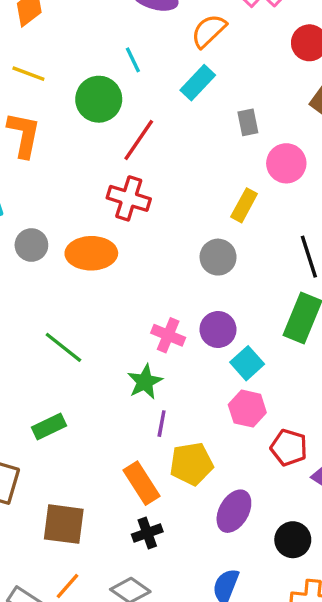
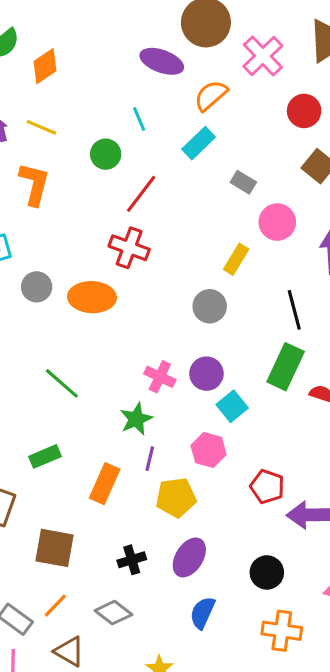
green circle: (99, 99) -> (106, 154), size x0.7
gray rectangle: (248, 122) -> (243, 182), turned -50
pink hexagon: (247, 409) -> (209, 450), moved
orange rectangle: (141, 483) -> (105, 484), moved, turned 54
purple ellipse: (234, 511) -> (189, 557), moved

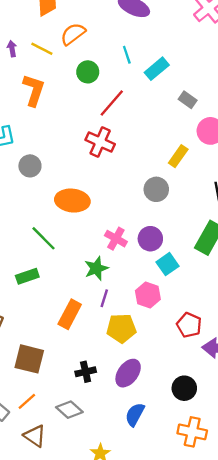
orange semicircle: (211, 95) -> (73, 34), moved
cyan line: (139, 119) -> (127, 55), moved
orange ellipse: (92, 297) -> (72, 201), moved
green rectangle: (45, 456) -> (27, 276), moved

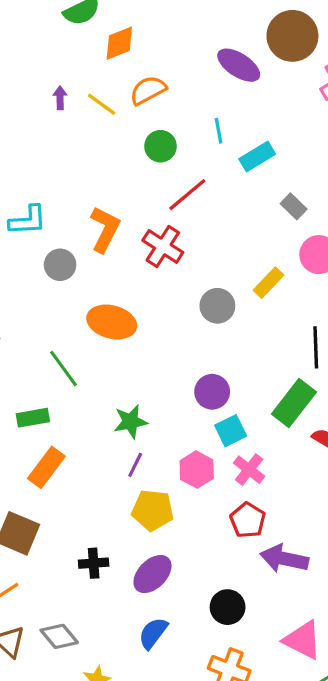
orange L-shape: (34, 90) -> (105, 229), moved
gray circle: (156, 189) -> (217, 306), moved
pink cross: (116, 239) -> (249, 470), moved
orange rectangle: (70, 314) -> (46, 467), moved
gray diamond: (69, 410) -> (59, 636), moved

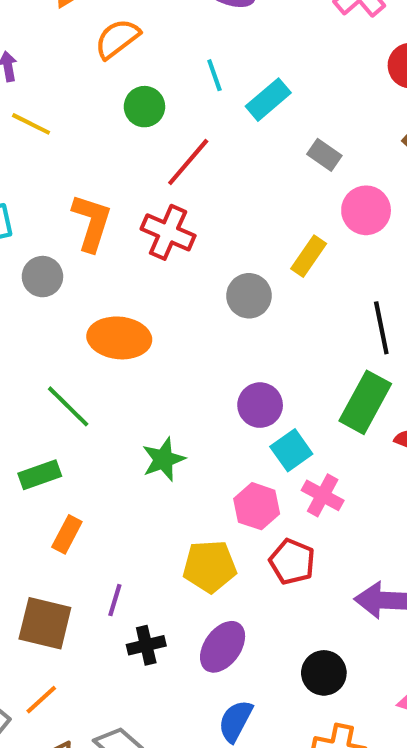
yellow line: (102, 104) -> (31, 124), moved
purple line: (135, 465) -> (115, 600), moved
orange rectangle: (46, 467) -> (67, 534), size x0.7
red pentagon: (248, 520) -> (292, 562), moved

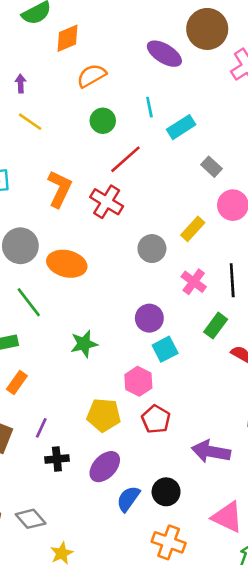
gray circle: (42, 277) -> (20, 246), moved, size x1.4
green rectangle: (365, 402) -> (216, 326), size x0.7
pink cross: (323, 495) -> (194, 282), moved
blue semicircle: (235, 721) -> (128, 499), moved

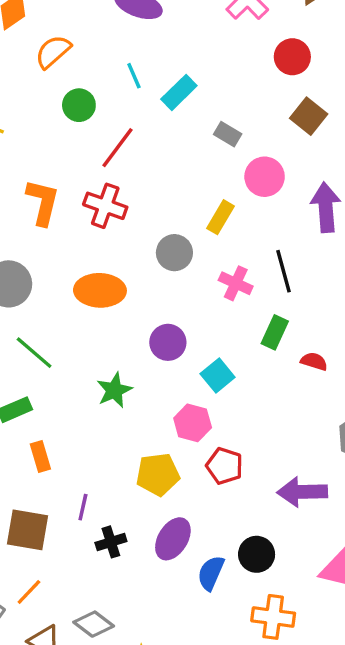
orange ellipse: (67, 264) -> (100, 290), moved
purple circle: (149, 318) -> (168, 342), moved
orange rectangle: (17, 382) -> (40, 456), turned -40

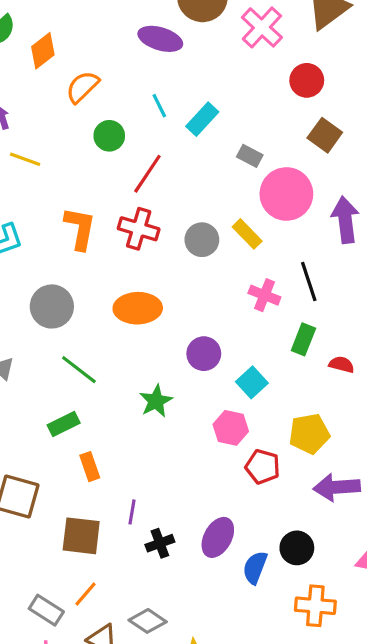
pink circle: (265, 177) -> (286, 194), size x1.4
yellow rectangle: (221, 217) -> (247, 234), turned -72
gray circle: (174, 253) -> (202, 240), moved
yellow pentagon: (158, 474) -> (309, 434), moved

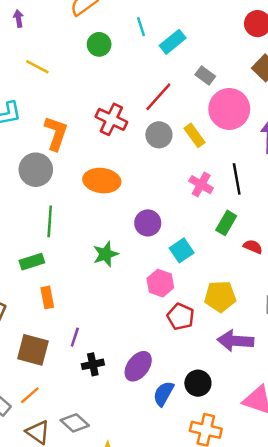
yellow line: (25, 159) -> (37, 67), moved
red line: (147, 174) -> (158, 97), moved
orange L-shape: (80, 228) -> (56, 133), moved
green line: (79, 370) -> (50, 221), turned 48

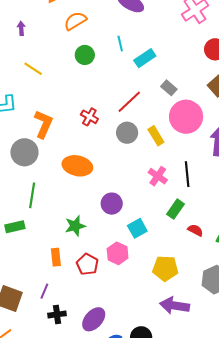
red cross: (111, 119) -> (89, 117), size x0.7
orange rectangle: (47, 297) -> (56, 257), moved
red pentagon: (181, 317) -> (87, 264), moved

